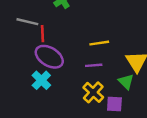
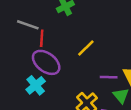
yellow line: (99, 43) -> (86, 48), moved, turned -42
purple line: (94, 65) -> (109, 77), moved

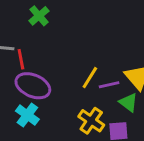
yellow line: (86, 48) -> (90, 78), moved

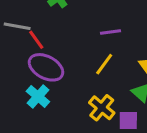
red line: (21, 59) -> (36, 40), turned -30
purple line: (109, 85) -> (111, 32), moved

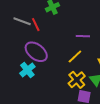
red line: (36, 40) -> (36, 25), moved
yellow cross: (102, 108) -> (77, 80), moved

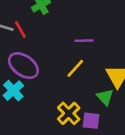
yellow cross: (77, 80) -> (69, 113), moved

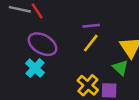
purple line: (84, 41) -> (91, 26), moved

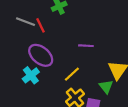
yellow line: (91, 43) -> (72, 74), moved

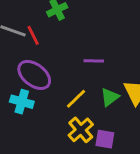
cyan cross: (31, 75) -> (22, 102), turned -35
green triangle: (106, 87) -> (110, 97), moved, turned 32

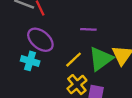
green triangle: (110, 97) -> (101, 59), size x1.6

